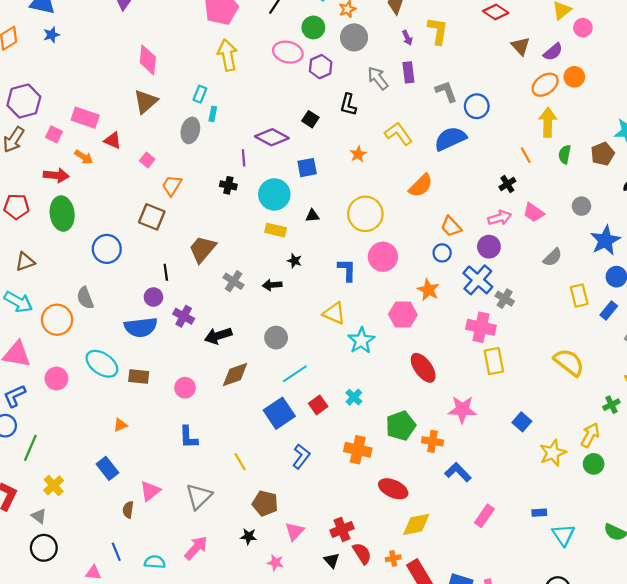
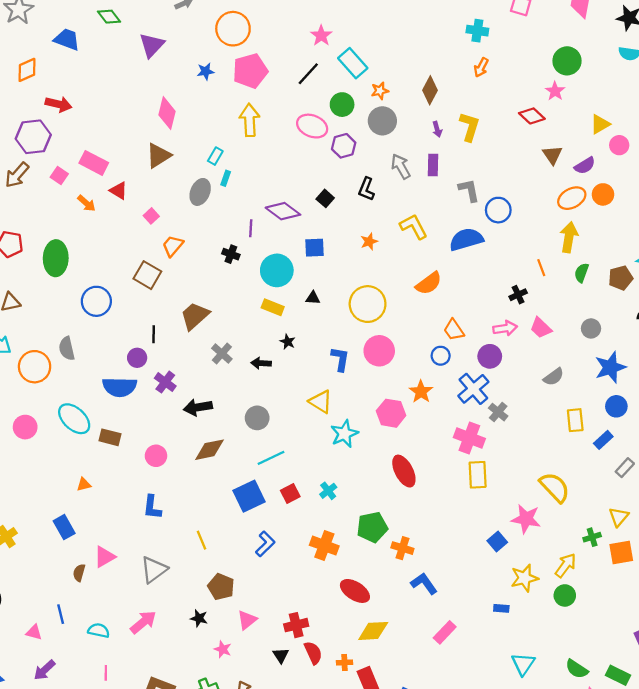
blue star: (52, 35) -> (206, 71), moved
red arrow: (56, 175) -> (59, 104), moved
pink star: (462, 409) -> (526, 519), moved
blue rectangle: (539, 513) -> (501, 608), moved

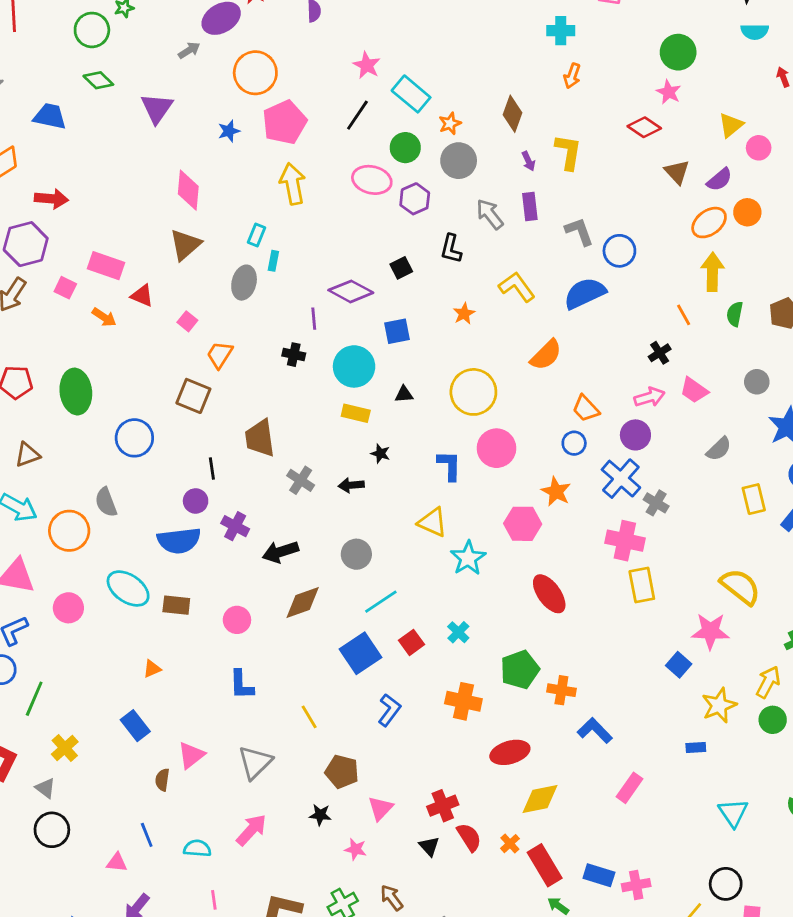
black square: (325, 198) -> (401, 268), turned 30
brown trapezoid: (195, 316) -> (260, 438), turned -48
red ellipse: (355, 591) -> (510, 752), turned -40
orange cross: (345, 662) -> (510, 844), turned -32

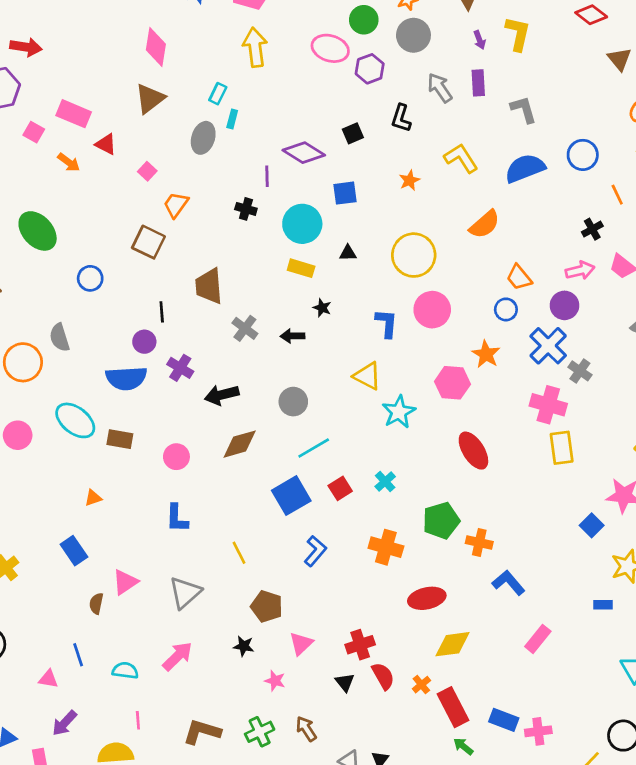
blue circle: (619, 251) -> (583, 155), moved
green ellipse: (76, 392) -> (38, 231), turned -39
blue circle: (134, 438) -> (90, 278), size x0.7

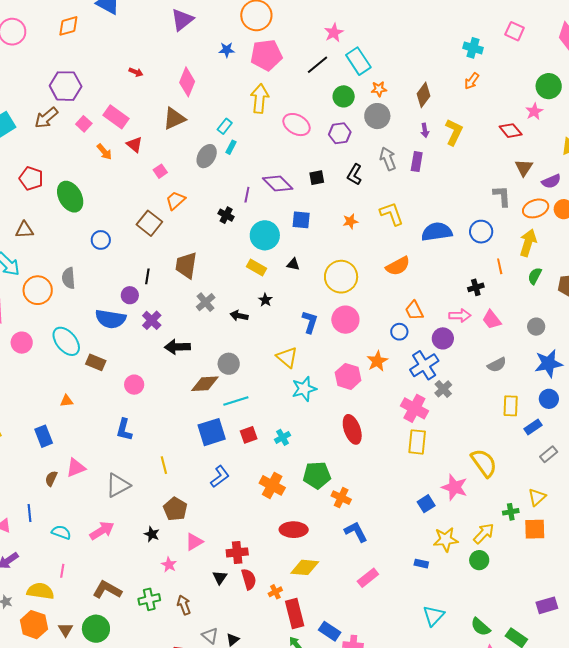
red arrow: (26, 47) -> (136, 72), moved, size x0.6
pink ellipse: (330, 48) -> (296, 125), moved
gray L-shape: (524, 109) -> (502, 196), moved
brown diamond: (240, 444) -> (205, 384), moved

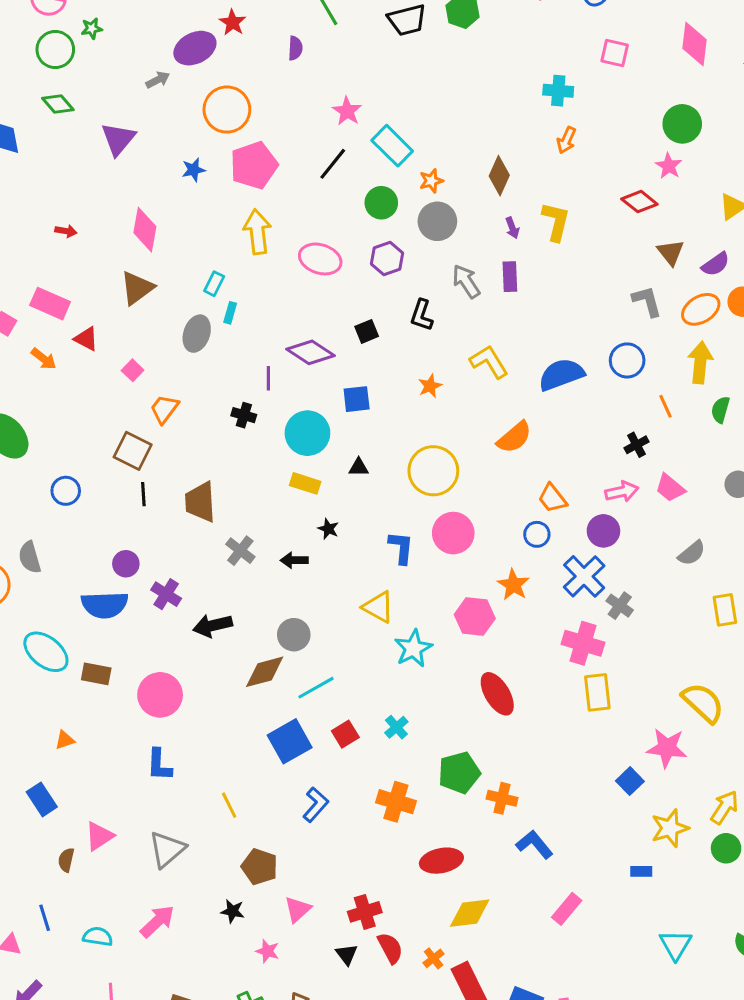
black line: (147, 276) -> (143, 494), moved
pink circle: (134, 385) -> (160, 695), size x1.5

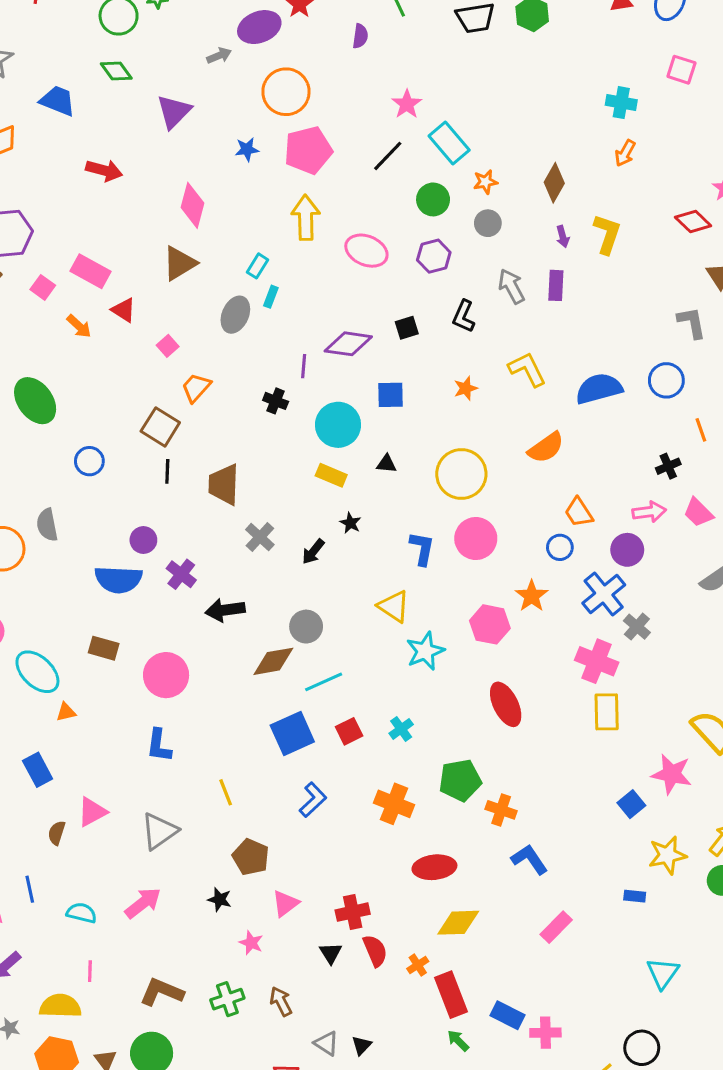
gray circle: (437, 221) -> (488, 223), size x0.7
red arrow: (66, 231) -> (104, 170), moved, size x1.6
purple diamond: (311, 352) -> (348, 344), turned -30
black arrow: (294, 560) -> (313, 552), turned -56
cyan ellipse: (46, 652) -> (37, 672), moved

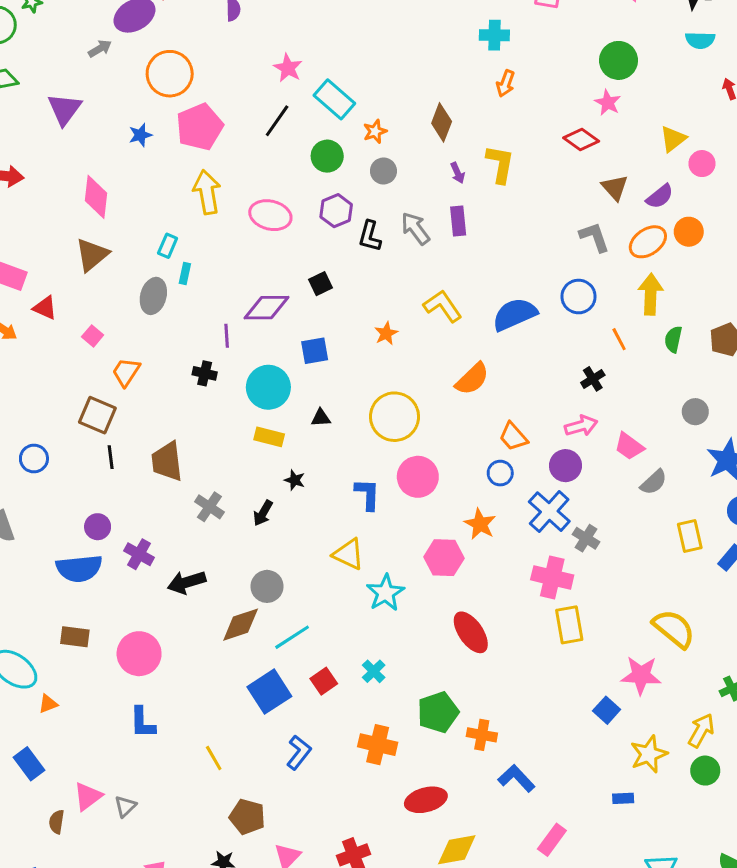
black L-shape: (464, 316) -> (370, 236), moved
pink trapezoid: (698, 513) -> (629, 446), moved
gray triangle: (159, 831) -> (125, 806), moved, size x0.6

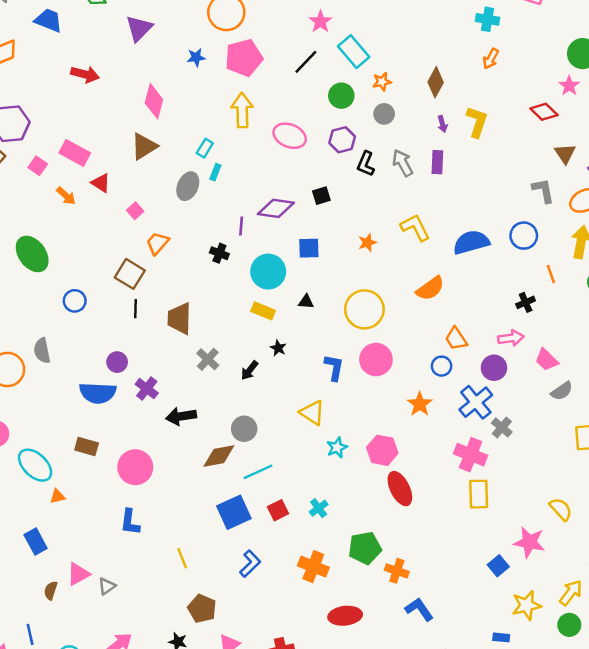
pink hexagon: (444, 558) -> (382, 450), moved
cyan star: (385, 593) -> (337, 447), size x0.7
yellow semicircle: (674, 629) -> (561, 509), size x0.7

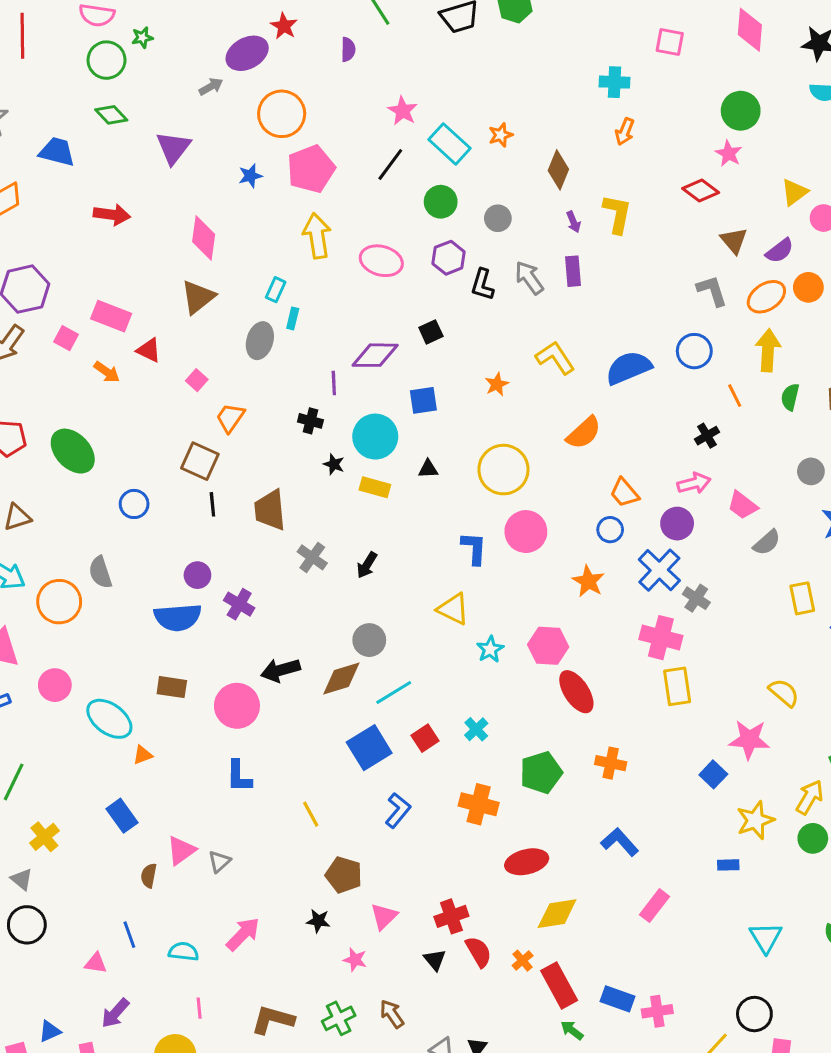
orange star: (382, 82) -> (501, 135), moved
black star: (278, 348) -> (334, 464), moved
black arrow: (181, 416) -> (280, 670), moved
orange cross: (397, 571) -> (611, 763), moved

